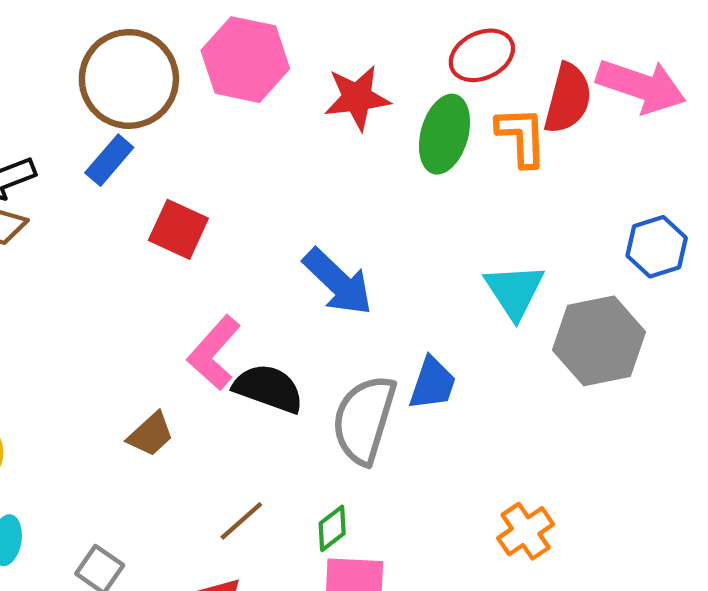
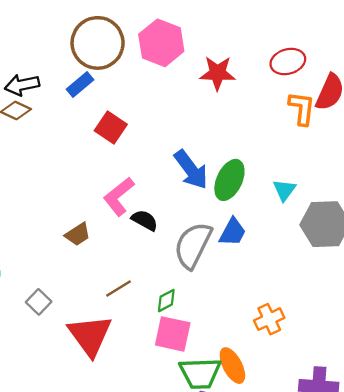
green ellipse: (444, 134) -> (229, 180), moved
cyan triangle: (514, 291) -> (284, 190), size x0.7
black semicircle: (268, 388) -> (145, 220), size x0.7

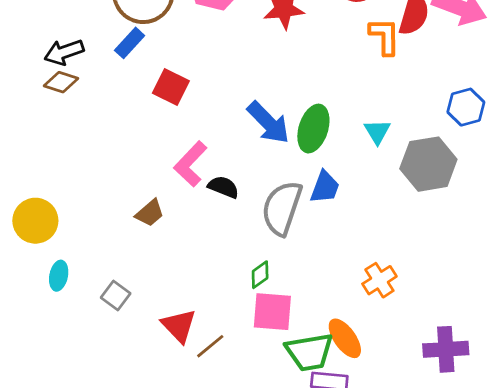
brown line: (118, 289) -> (210, 346), moved
red triangle: (90, 335) -> (179, 326), size x0.7

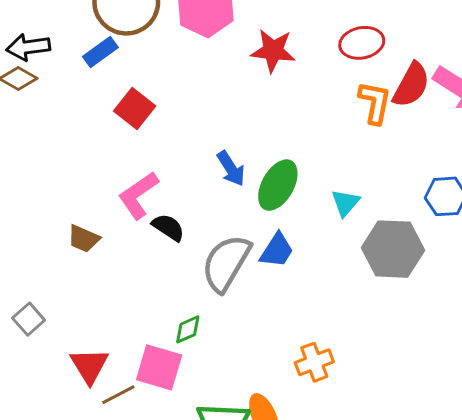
blue arrow: (268, 123) -> (231, 169), size x0.7
brown trapezoid: (150, 213) -> (84, 239), turned 52
pink square: (272, 312) -> (159, 367), moved

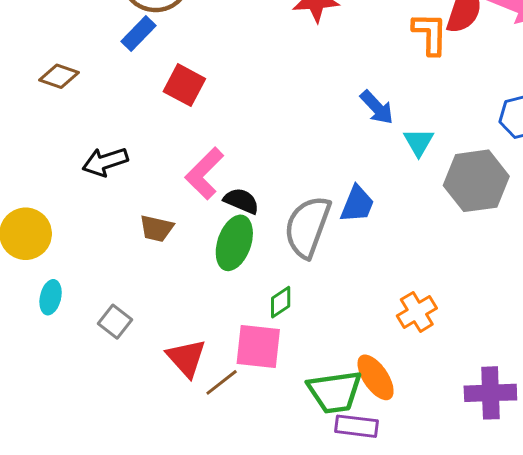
black arrow: (28, 47) -> (105, 162), moved
blue arrow: (231, 169) -> (377, 107), moved
green ellipse: (278, 185) -> (234, 243), moved

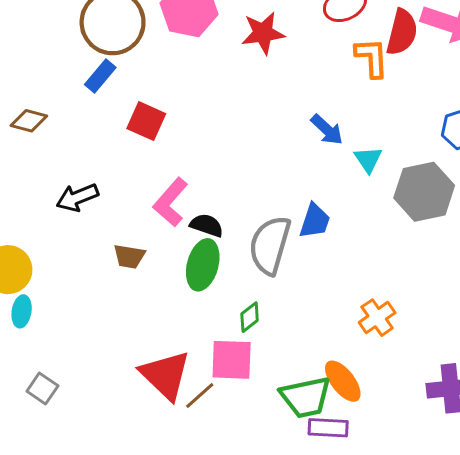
cyan ellipse: (51, 297) -> (22, 311), moved
gray square: (115, 322) -> (42, 388), moved
red triangle: (186, 358) -> (165, 375), size x1.4

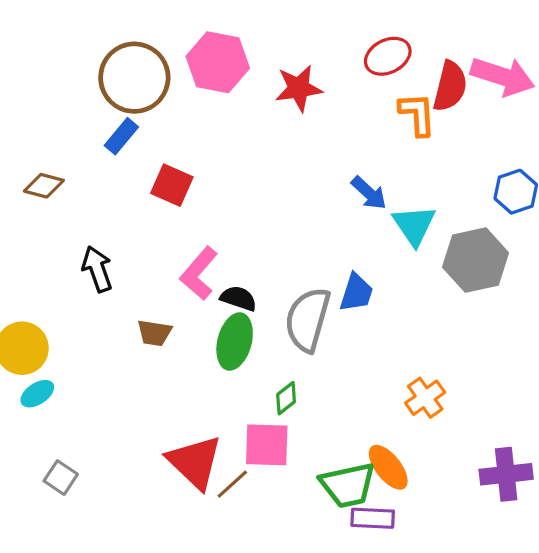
cyan triangle: (368, 159) -> (414, 225), size x1.4
black arrow: (77, 197) -> (97, 269), turned 93
cyan ellipse: (22, 311) -> (37, 394), turned 48

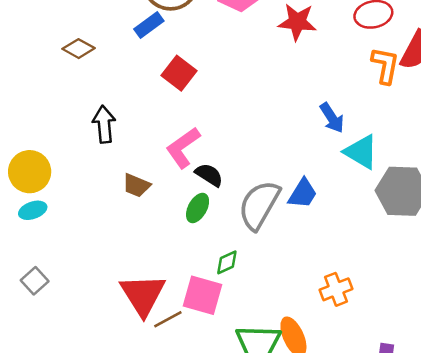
cyan triangle: (414, 225) -> (361, 152), turned -39
green ellipse: (235, 341) -> (198, 208), size x0.7

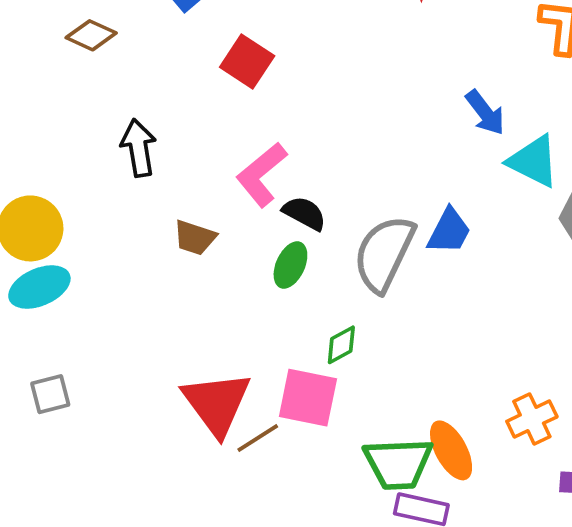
cyan ellipse: (33, 210) -> (39, 287), size x1.4
gray square: (35, 281) -> (50, 394), turned 32
orange cross: (336, 289) -> (532, 419), moved

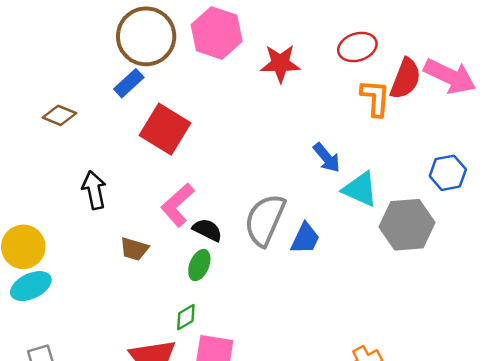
red square: (247, 61) -> (165, 129), size x1.4
gray semicircle: (384, 254) -> (265, 220), moved
green diamond: (341, 345) -> (186, 317), moved

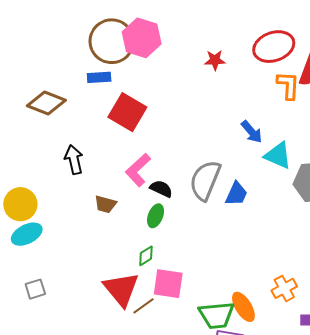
pink hexagon: (217, 33) -> (142, 38), moved
red ellipse: (357, 47) -> (274, 47), size x1.4
red star: (280, 63) -> (215, 60), size x0.7
blue rectangle: (129, 83) -> (99, 77), turned 40
brown diamond: (59, 115) -> (46, 103), size x1.5

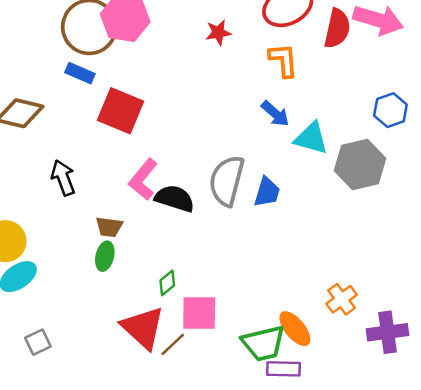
blue rectangle: (99, 77) -> (80, 73), turned 35
orange L-shape: (288, 85) -> (283, 60), moved
black semicircle: (161, 189) -> (175, 198), size x1.4
green ellipse: (156, 216) -> (105, 256), moved

